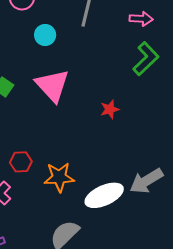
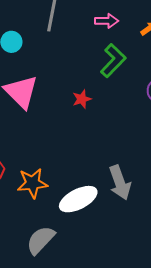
red star: (110, 109) -> (82, 99), moved
gray arrow: (146, 181) -> (120, 183), turned -76

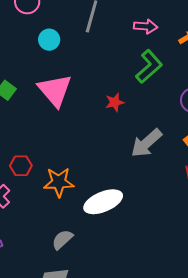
gray arrow: (120, 183) -> (146, 143), moved, turned 64
gray semicircle: (41, 240) -> (62, 240), size x0.7

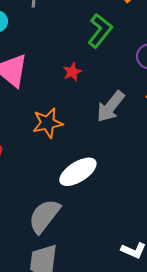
orange star: (59, 182) -> (48, 123), moved
gray semicircle: (62, 240) -> (44, 216), size x1.6

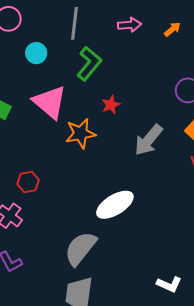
green L-shape: (100, 31) -> (89, 64), moved
orange star: (48, 123) -> (81, 133), moved

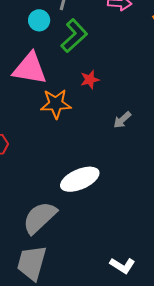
cyan circle: (36, 53) -> (39, 20), moved
pink triangle: (50, 102) -> (30, 68), turned -39
gray arrow: (148, 140) -> (122, 120), size x0.6

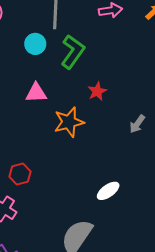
pink triangle: (30, 68) -> (36, 93), size x0.6
white ellipse: (80, 179) -> (108, 191), size x0.6

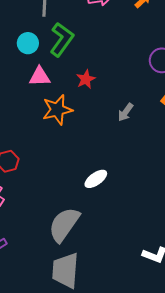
cyan circle: (35, 44) -> (28, 43), moved
pink triangle: (36, 93) -> (40, 77), moved

